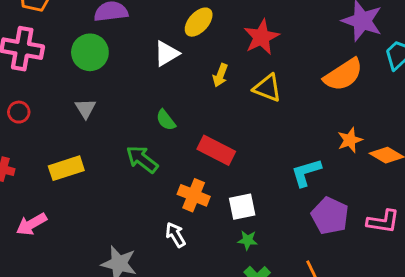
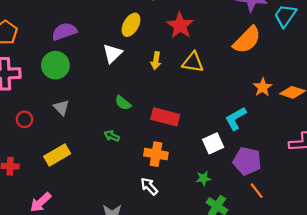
red circle: (19, 112) -> (24, 119), moved
green arrow: (142, 159) -> (112, 136), size x0.6
white square: (242, 207) -> (213, 143), moved
purple pentagon: (330, 216) -> (247, 161), moved

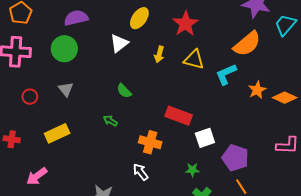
red rectangle: (165, 117) -> (179, 116), moved
cyan L-shape: (236, 118) -> (226, 74), moved

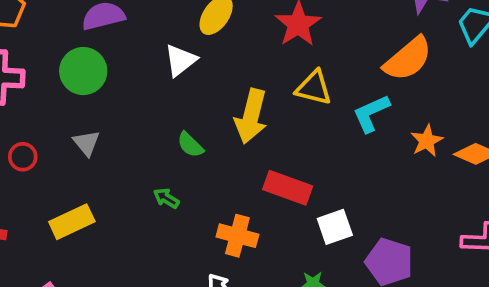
yellow arrow: (159, 54) -> (251, 116), moved, size x1.8

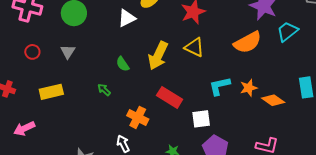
cyan L-shape: (371, 113) -> (220, 86), moved
white square: (335, 227) -> (201, 119), moved

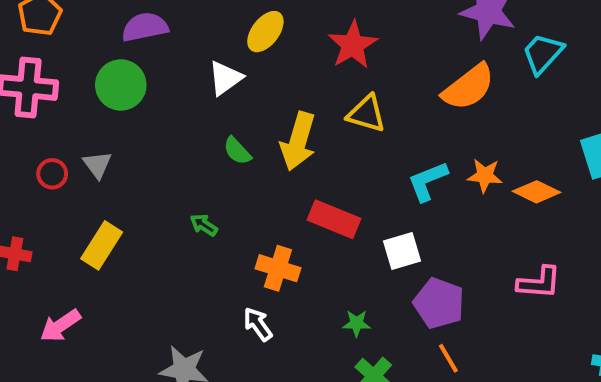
gray triangle: (68, 52) -> (97, 165), moved
green semicircle: (123, 64) -> (237, 151), moved
orange star: (249, 88) -> (485, 176), turned 30
yellow rectangle: (51, 92) -> (102, 245), turned -35

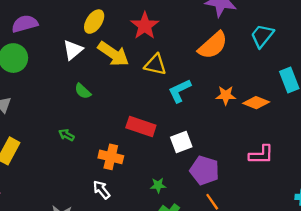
cyan trapezoid: (543, 53) -> (262, 36), moved
yellow arrow: (298, 141) -> (113, 54), moved, turned -68
cyan L-shape: (428, 181) -> (180, 91), moved

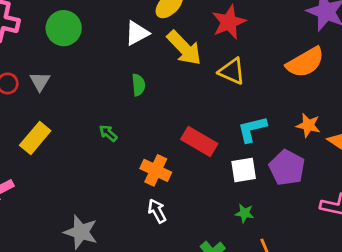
green semicircle: (83, 91) -> (138, 85), turned -150
cyan L-shape: (180, 91) -> (252, 129), moved
purple pentagon: (205, 170) -> (287, 168), moved
green star: (158, 185) -> (245, 213), moved
white arrow: (101, 190) -> (157, 211), moved

